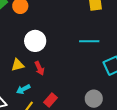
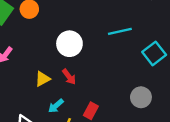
white circle: (35, 41) -> (69, 44), moved

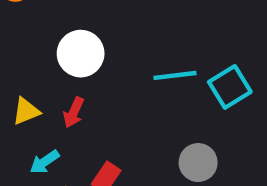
cyan line: (120, 31) -> (175, 75), moved
red arrow: (69, 77) -> (74, 112), turned 56

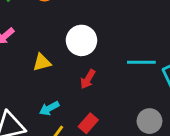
yellow triangle: (26, 111) -> (42, 62), moved
red arrow: (74, 112) -> (88, 79), moved

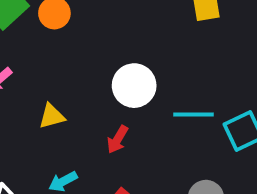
white circle: (81, 40) -> (134, 86), moved

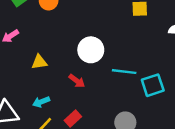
red arrow: (117, 139) -> (77, 81), turned -91

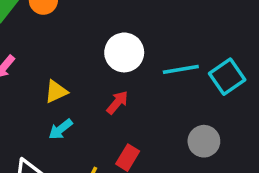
red arrow: (77, 81) -> (117, 102), turned -70
cyan arrow: (41, 102) -> (61, 129), moved

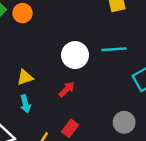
cyan line: (181, 69) -> (114, 49), moved
cyan arrow: (61, 129) -> (25, 104), turned -72

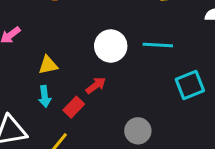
gray circle: (124, 122) -> (138, 131), moved
red rectangle: (70, 128) -> (74, 107), moved

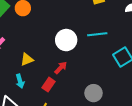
cyan arrow: (45, 96) -> (20, 81), moved

